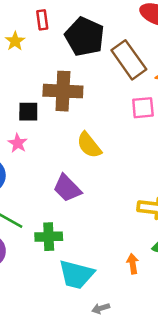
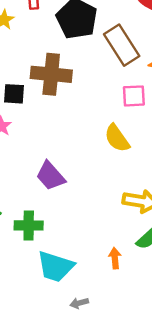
yellow semicircle: (89, 145) -> (117, 138), moved

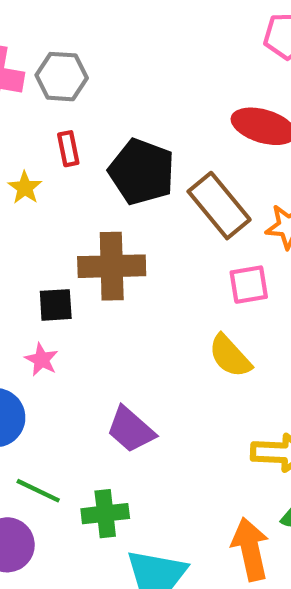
orange arrow: (115, 258) -> (250, 549), size x1.8

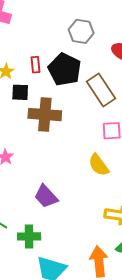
gray hexagon: (62, 77) -> (81, 31), moved
red rectangle: (68, 149) -> (35, 65), moved
black square: (56, 305) -> (20, 92), moved

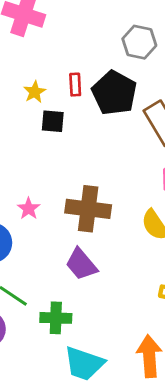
brown cross: (45, 115) -> (88, 209), moved

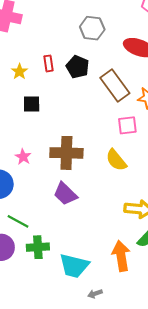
black pentagon: (114, 93) -> (78, 67), size x0.7
black square: (53, 121) -> (32, 104), moved
green cross: (56, 318) -> (38, 247), moved

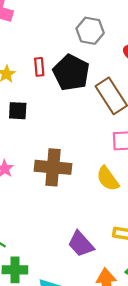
black pentagon: (78, 67) -> (71, 73), size x1.4
purple trapezoid: (65, 194) -> (81, 244), moved

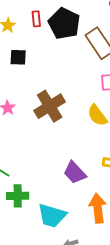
brown cross: (53, 167) -> (50, 106), turned -36

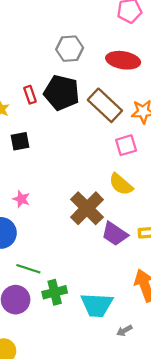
brown cross: (50, 106) -> (87, 208), moved
purple trapezoid: (75, 173) -> (115, 234), moved

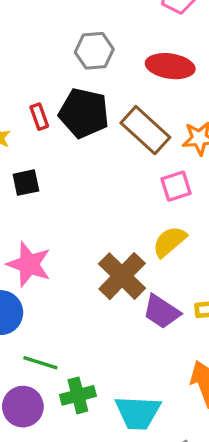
yellow semicircle: (121, 184) -> (170, 242), turned 100
pink star: (21, 199) -> (29, 264), size x1.8

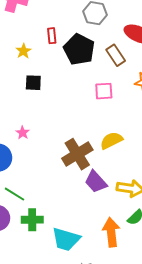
red rectangle: (39, 117) -> (52, 36), moved
brown rectangle: (145, 130) -> (116, 55), moved, size x0.7
pink square: (176, 186) -> (104, 91), moved
pink star: (29, 264) -> (23, 133), size x0.5

